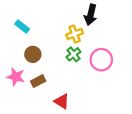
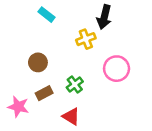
cyan rectangle: (22, 27) -> (47, 15), moved
green cross: (73, 54) -> (75, 85), moved
pink star: (16, 77) -> (18, 107), moved

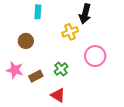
cyan rectangle: (47, 15) -> (38, 12), turned 56
brown circle: (38, 62) -> (26, 41), moved
pink star: (18, 107) -> (15, 70), moved

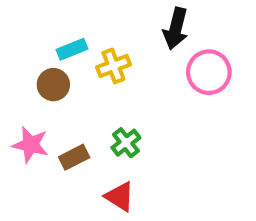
cyan rectangle: (38, 12) -> (72, 49), moved, turned 64
yellow cross: (70, 32) -> (113, 66), moved
pink circle: (95, 56) -> (209, 72), moved

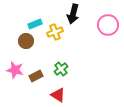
black arrow: (176, 29) -> (73, 14), moved
pink circle: (209, 72) -> (108, 25), moved

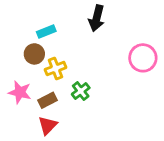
pink circle: (108, 25) -> (143, 58), moved
yellow cross: (55, 32) -> (56, 69), moved
red triangle: (58, 95) -> (48, 125), moved, turned 42

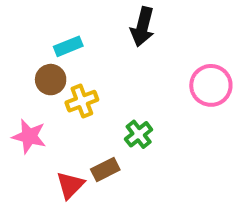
green cross: (81, 91) -> (139, 134), moved
brown rectangle: (48, 100) -> (105, 170), moved

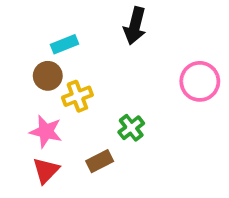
pink star: (29, 136) -> (46, 131), moved
red triangle: (70, 185) -> (46, 170), moved

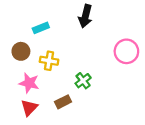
brown circle: (48, 76) -> (21, 51), moved
yellow cross: (77, 96) -> (49, 61), turned 30

